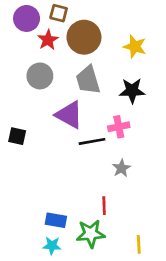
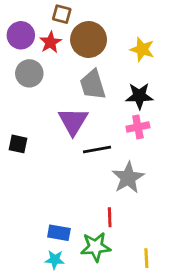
purple circle: (27, 18) -> (21, 35), moved
gray circle: (40, 76) -> (29, 73), moved
purple triangle: (69, 115) -> (73, 121), turned 32
pink cross: (119, 127) -> (138, 127), moved
gray star: (121, 168) -> (128, 178), size x1.6

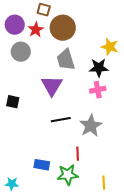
yellow star: (142, 49) -> (110, 47), moved
black line: (97, 150) -> (61, 120), moved
cyan star: (55, 260) -> (12, 184), moved

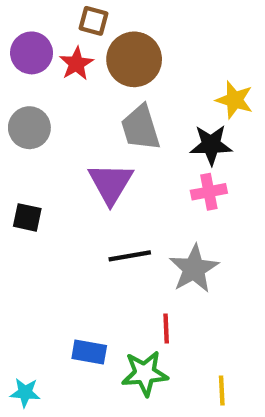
gray circle: (21, 52) -> (29, 128), moved

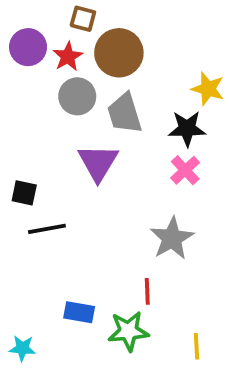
gray circle: (29, 128) -> (77, 96), moved
pink cross: (209, 192) -> (185, 170), turned -32
black line: (130, 256) -> (47, 229), moved

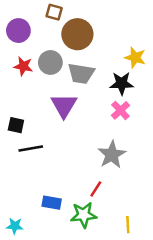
red star: (68, 57) -> (23, 66), moved, turned -30
gray trapezoid: (125, 113) -> (81, 74), turned -64
red line: (147, 291) -> (96, 189), turned 35

